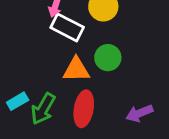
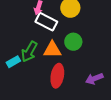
cyan rectangle: (18, 101) -> (13, 62), moved
green arrow: (43, 109) -> (29, 52), moved

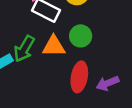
red ellipse: (57, 76) -> (79, 77), moved

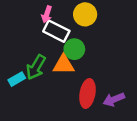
green circle: (81, 36) -> (74, 49), moved

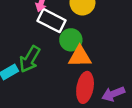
orange triangle: (64, 65) -> (80, 57), moved

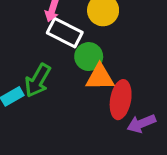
red ellipse: (85, 87) -> (121, 100), moved

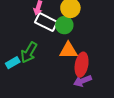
green circle: (89, 57) -> (64, 25), moved
purple arrow: (141, 124) -> (83, 81), moved

